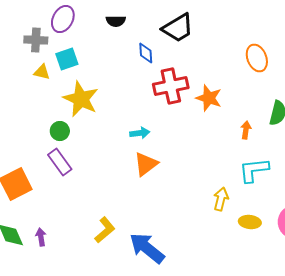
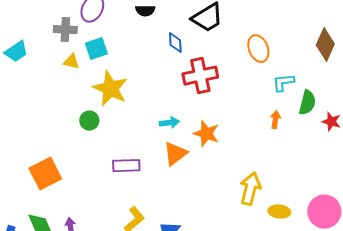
orange ellipse: (257, 58) -> (258, 49), moved
orange star: (209, 98) -> (206, 134), moved
purple rectangle: (60, 162) -> (126, 166), moved, turned -56
cyan L-shape: (254, 170) -> (283, 83), moved, size x0.7
yellow arrow: (221, 199) -> (250, 189), size x1.4

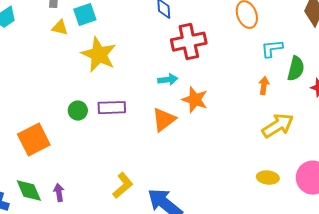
green circle: (89, 121) -> (78, 111), moved
cyan arrow: (169, 123) -> (168, 80), moved
purple rectangle: (126, 166) -> (112, 108), moved
yellow arrow: (250, 189) -> (278, 126), moved, turned 44

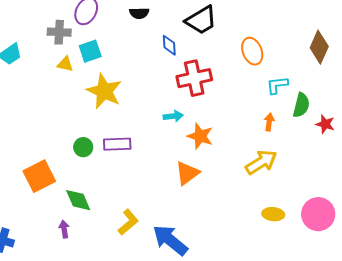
orange triangle: (164, 120) -> (187, 173), moved
yellow arrow: (278, 126) -> (261, 162), moved
green diamond: (29, 191) -> (78, 200), moved

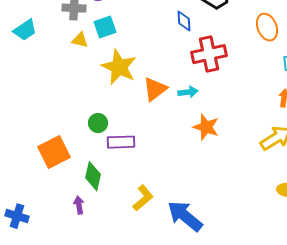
orange star: (200, 136) -> (206, 127), moved
purple rectangle: (117, 144) -> (121, 142), moved
orange triangle: (187, 173) -> (155, 89), moved
green diamond: (78, 200) -> (93, 176), turned 36

